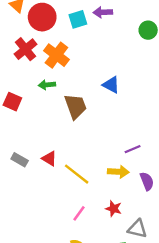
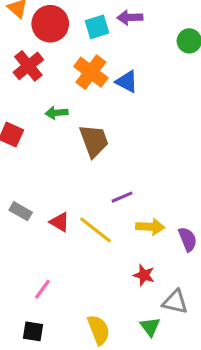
orange cross: (56, 55) -> (91, 72), moved
blue triangle: (111, 85) -> (127, 82), moved
purple line: (133, 149) -> (122, 197), moved
red triangle: (49, 159) -> (60, 222), moved
pink line: (79, 213) -> (42, 289), moved

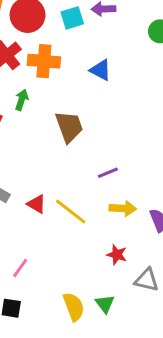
orange cross: (91, 72) -> (44, 61), moved, turned -32
green arrow: (56, 113) -> (22, 100), moved, turned 114
purple line: (122, 197) -> (108, 173), moved
green triangle: (150, 327) -> (105, 304), moved

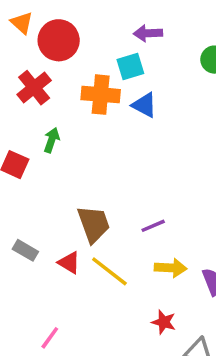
cyan square: (72, 18) -> (130, 67), moved
orange cross: (44, 61) -> (101, 95), moved
brown trapezoid: (69, 127) -> (94, 224), moved

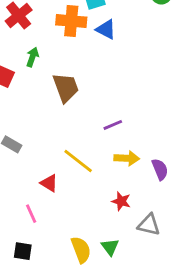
brown trapezoid: (94, 224) -> (66, 88), moved
red triangle: (69, 263) -> (49, 183), moved
pink line: (50, 338) -> (31, 214), turned -60

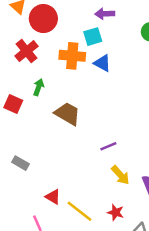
brown trapezoid: (66, 88) -> (67, 114), turned -40
yellow arrow: (127, 158) -> (120, 175), turned 45
yellow line: (78, 161) -> (79, 211), moved

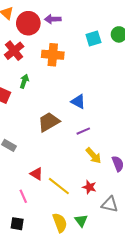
purple arrow: (105, 14) -> (53, 19), moved
cyan square: (93, 37) -> (93, 38), moved
blue triangle: (102, 63) -> (78, 102), moved
brown trapezoid: (67, 114) -> (49, 122), moved, turned -60

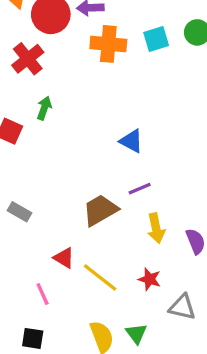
orange cross: (53, 55) -> (108, 44), moved
brown trapezoid: (49, 122) -> (100, 210), moved
yellow arrow: (93, 156) -> (156, 228), turned 30

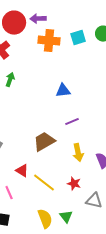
blue triangle: (131, 141) -> (63, 91), moved, turned -35
purple line: (140, 189) -> (72, 122), moved

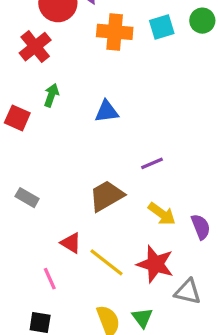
blue triangle: (63, 91) -> (107, 111), moved
yellow arrow: (78, 153) -> (162, 214), turned -42
red star: (74, 184) -> (155, 264), size x1.6

